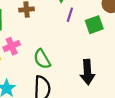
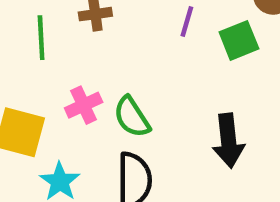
pink cross: (12, 46) -> (84, 105), moved

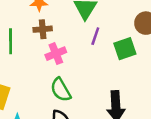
pink cross: (84, 105) -> (56, 54), moved

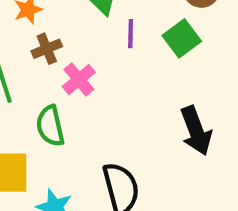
green semicircle: (61, 90) -> (50, 126), moved, turned 35

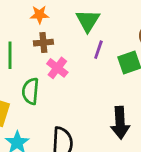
pink cross: (79, 79) -> (57, 68), turned -30

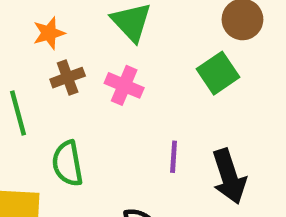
purple line: (98, 50) -> (174, 157), moved
pink cross: (57, 68) -> (124, 85), moved

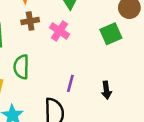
purple line: (174, 157) -> (70, 83), moved
black arrow: (229, 176) -> (106, 90), size x0.6

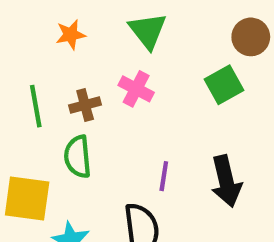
brown cross: (30, 21) -> (85, 105), moved
black arrow: (106, 90) -> (226, 181), size x1.6

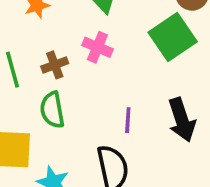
green square: (224, 85) -> (173, 37), size x1.4

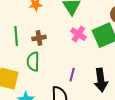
pink cross: (97, 47) -> (78, 34), moved

